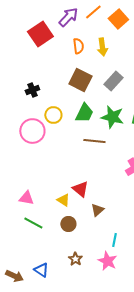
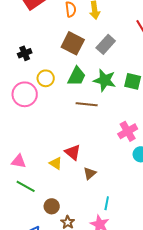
brown circle: (68, 224) -> (52, 206), moved

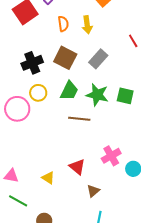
black cross: (25, 53) -> (32, 63), moved, size x1.5
pink cross: (128, 131) -> (111, 156), moved
red triangle: (73, 152) -> (77, 167), moved
brown triangle: (90, 173) -> (93, 191), moved

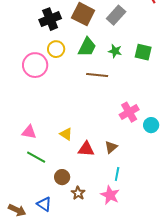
green star: (97, 95) -> (115, 51), size x0.6
red triangle: (77, 167) -> (86, 149), moved, turned -36

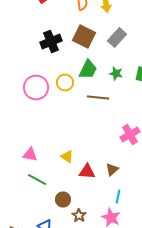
yellow circle: (56, 49) -> (65, 82), moved

